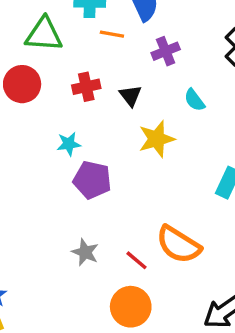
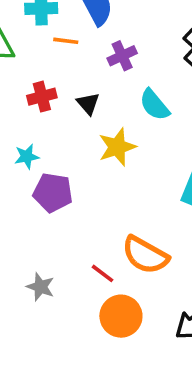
cyan semicircle: (194, 100) -> (154, 105), size x1.4
gray star: (85, 252) -> (41, 287), moved
orange circle: (131, 307) -> (121, 316), moved

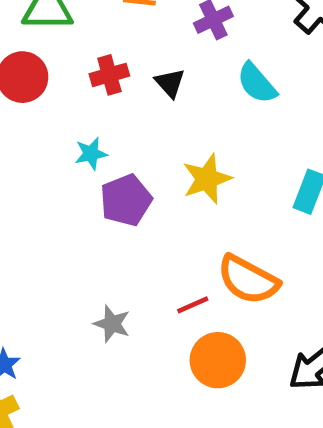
yellow star: (117, 147) -> (207, 179), moved
purple pentagon: (53, 193) -> (126, 200), turned -30
red line: (103, 273) -> (193, 305), turned -60

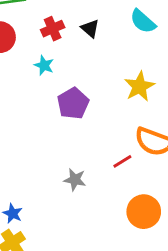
cyan star: (91, 154) -> (44, 65), moved, turned -30
yellow star: (207, 179) -> (139, 87), moved
orange circle: (218, 360) -> (144, 212), moved

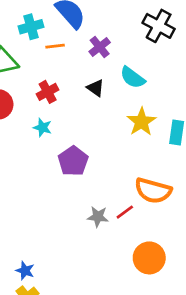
black triangle: (90, 28) -> (95, 88), moved
yellow star: (139, 87) -> (141, 122), moved
gray star: (75, 180) -> (98, 217), moved

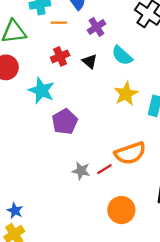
red cross: (48, 92) -> (60, 56), moved
cyan star: (42, 127) -> (41, 91), size x1.6
orange semicircle: (153, 191) -> (130, 153), turned -40

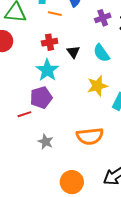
purple cross: (97, 27) -> (103, 18), moved
cyan star: (41, 91) -> (47, 70), moved
red line: (104, 169) -> (24, 114), moved

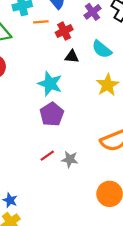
red cross: (50, 42) -> (64, 31), moved
black triangle: (73, 52) -> (72, 56), turned -32
red line: (24, 114) -> (47, 156), moved

